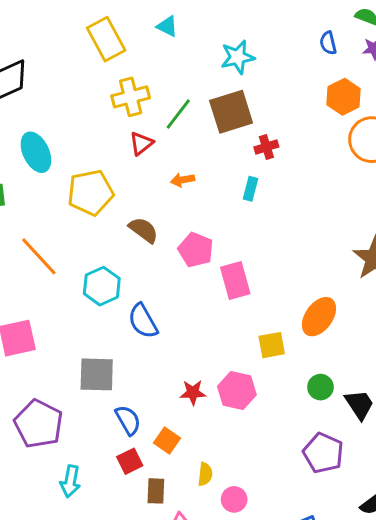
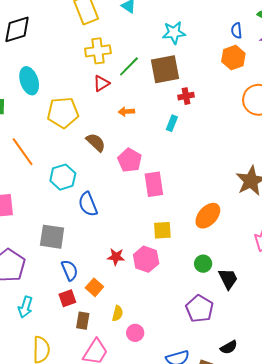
orange hexagon: (344, 97) -> (233, 58), moved
yellow square: (272, 345) -> (162, 230), moved

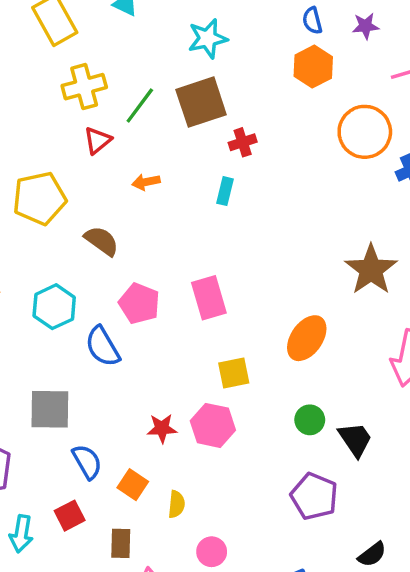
pink pentagon: (130, 160) -> (139, 303), moved
red square: (67, 298) -> (70, 516), moved
yellow semicircle: (118, 313) -> (176, 504), moved

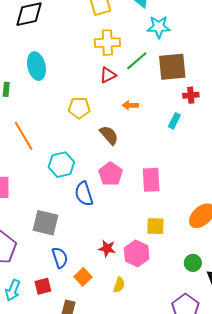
cyan star: (208, 39) -> (159, 27), moved
yellow pentagon: (39, 198) -> (79, 108), moved, size x0.7
brown semicircle: (102, 241) -> (109, 135), moved
yellow semicircle: (176, 504) -> (119, 285), moved

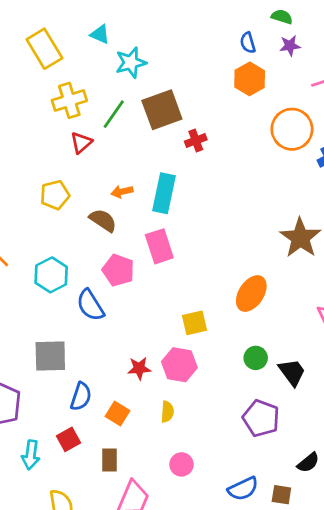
orange arrow: (130, 105) -> (122, 192), moved
cyan rectangle: (174, 121) -> (164, 193), moved, size x1.8
pink rectangle: (151, 180) -> (159, 246), moved
blue semicircle: (60, 258) -> (81, 396), turned 50

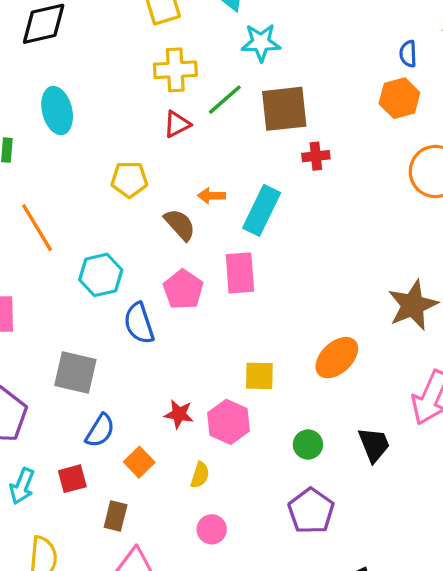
green circle: (256, 358) -> (308, 444), moved
black trapezoid: (292, 372) -> (374, 445), moved
pink circle: (181, 464) -> (212, 529), moved

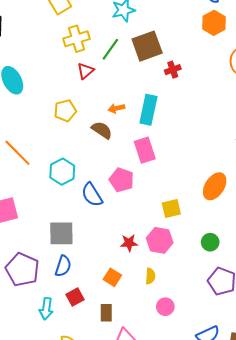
pink pentagon: (183, 289) -> (122, 180), moved
blue semicircle: (100, 431) -> (63, 266), moved

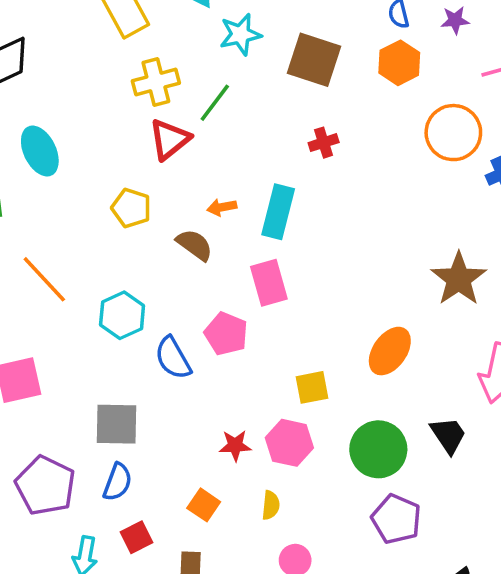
brown square: (147, 46) -> (314, 60), moved, turned 36
red triangle: (85, 71) -> (170, 139), size x1.4
yellow pentagon: (65, 111) -> (131, 208), turned 30
green circle: (210, 242) -> (378, 449), size x1.8

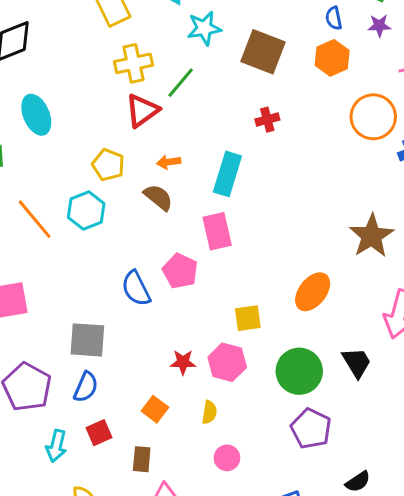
orange arrow: (222, 207) -> (169, 162), moved
cyan hexagon: (122, 315) -> (86, 210), moved

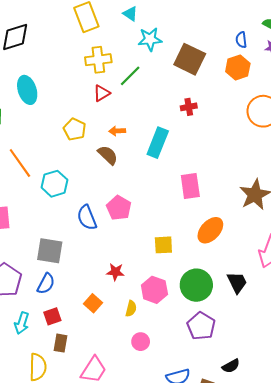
red triangle: (142, 110) -> (102, 93), size x0.7
cyan hexagon: (86, 210) -> (54, 184), moved
pink rectangle: (217, 231) -> (190, 186), moved
pink hexagon: (227, 362) -> (154, 290), moved
brown rectangle: (142, 459) -> (61, 343), moved

